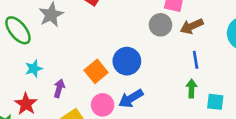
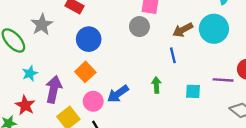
brown arrow: (192, 26) -> (183, 30), moved
blue circle: (127, 61) -> (89, 39), moved
purple arrow: (59, 88) -> (54, 89), size x1.6
green arrow: (191, 88) -> (156, 85), moved

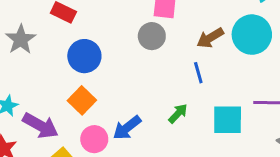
green arrow: (156, 85) -> (178, 113), turned 49
purple arrow: (54, 89) -> (40, 126), turned 110
cyan square: (193, 91) -> (228, 120), size x1.5

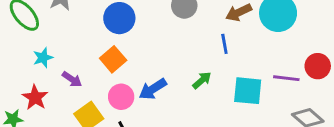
purple arrow: (40, 126) -> (72, 79), size x0.6

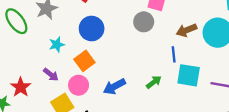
cyan star: (43, 58) -> (57, 45), moved
cyan square: (248, 91) -> (189, 75), moved
pink circle: (121, 97) -> (79, 85), moved

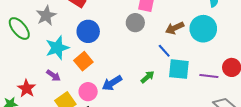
cyan star: (57, 45) -> (57, 48), size x1.6
blue line: (174, 54) -> (164, 51), turned -32
pink circle: (79, 85) -> (88, 92), moved

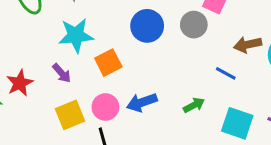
blue circle: (88, 31) -> (147, 26), moved
blue line: (164, 51) -> (226, 73), turned -32
cyan square: (179, 69) -> (237, 123), moved

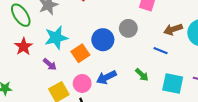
gray circle: (194, 25) -> (128, 28), moved
blue circle: (147, 26) -> (103, 40), moved
red star: (20, 83) -> (23, 46), moved
green arrow: (194, 105) -> (142, 75), turned 80

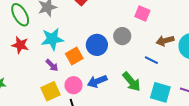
red star: (23, 46) -> (20, 45), turned -30
purple arrow: (50, 64) -> (52, 65), moved
green arrow: (142, 75) -> (131, 82), size x1.5

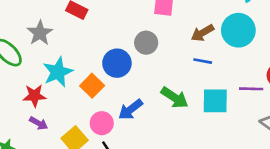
red star: (20, 45) -> (34, 96), moved
blue line: (151, 60) -> (203, 61), moved
purple arrow: (52, 65) -> (39, 123), moved

